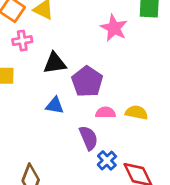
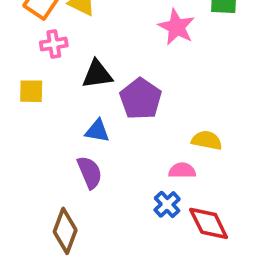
pink semicircle: (105, 113) -> (182, 170), moved
purple semicircle: (89, 138) -> (90, 172), moved

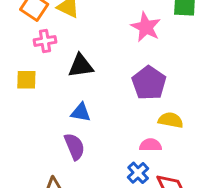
purple pentagon: (141, 99) -> (149, 83), moved

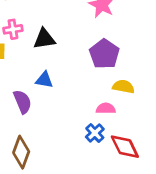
pink cross: (45, 41) -> (13, 29), moved
purple semicircle: (74, 146) -> (22, 102), moved

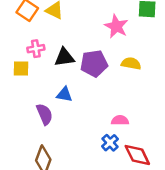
purple pentagon: (104, 54) -> (94, 63), moved, turned 30
yellow semicircle: (123, 87) -> (131, 63), moved

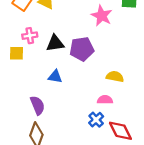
yellow semicircle: (131, 63) -> (115, 77), moved
purple semicircle: (45, 114) -> (37, 105), moved

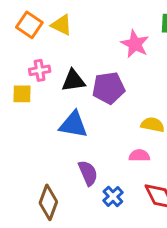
blue triangle: (55, 77) -> (73, 125), size x1.5
purple semicircle: (37, 105) -> (88, 173), moved
blue cross: (96, 120) -> (113, 197), moved

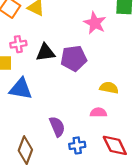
blue triangle: (73, 125) -> (21, 89), moved
blue cross: (113, 197) -> (77, 145), turned 35

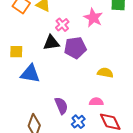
pink cross: (18, 44) -> (62, 25), moved, turned -32
pink semicircle: (98, 112) -> (96, 102), moved
blue cross: (77, 145) -> (78, 122), turned -32

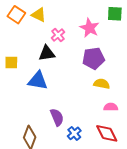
purple pentagon: (75, 48) -> (94, 58), moved
blue triangle: (30, 74) -> (38, 81), moved
pink semicircle: (96, 102) -> (111, 107), moved

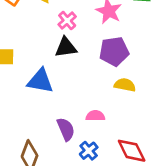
black triangle: (47, 53) -> (66, 47), moved
pink semicircle: (111, 107) -> (95, 116), moved

